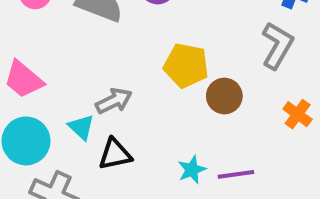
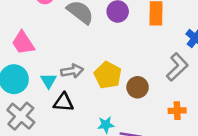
yellow pentagon: (186, 66) -> (108, 75), moved
orange cross: (298, 114) -> (177, 111), turned 35

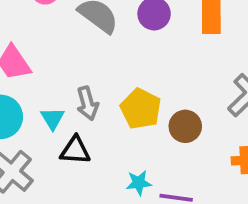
gray arrow: (72, 71) -> (87, 103), turned 85

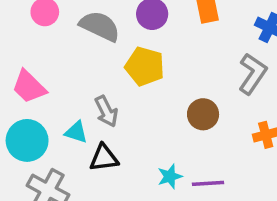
yellow pentagon: (141, 109) -> (145, 66), moved
cyan triangle: (53, 118) -> (76, 132), turned -30

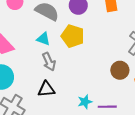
brown circle: (203, 114) -> (120, 70), moved
cyan triangle: (76, 132) -> (43, 39), moved

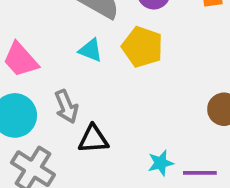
gray arrow: (49, 62) -> (66, 107), moved

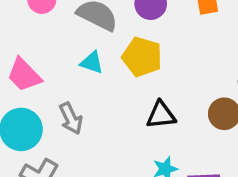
black triangle: (93, 139) -> (161, 115), moved

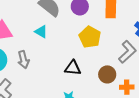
yellow pentagon: (142, 57) -> (90, 37), moved

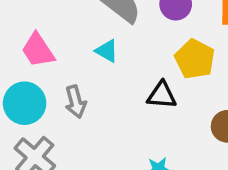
black triangle: (73, 68) -> (162, 95), moved

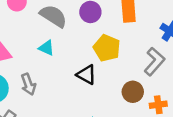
black triangle: (162, 95) -> (86, 75), turned 30

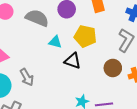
cyan triangle: (46, 48) -> (55, 42), moved

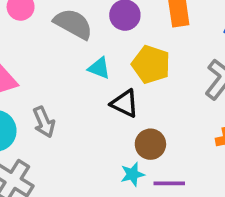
brown circle: (113, 68) -> (150, 144), moved

